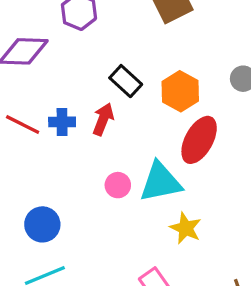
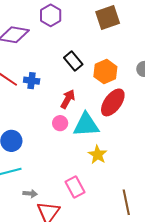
red arrow: (103, 119) -> (68, 99), moved

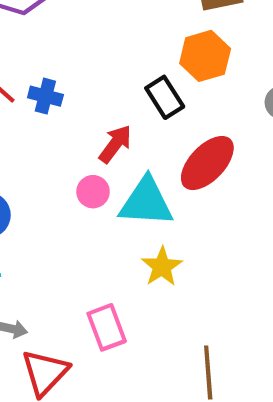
black rectangle: (73, 61) -> (165, 97), moved
orange hexagon: (105, 72) -> (205, 56), moved

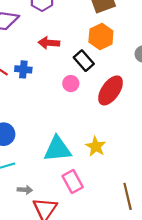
red arrow: (115, 144) -> (49, 43), moved, turned -114
pink circle: (93, 192) -> (71, 84), moved
cyan triangle: (146, 202) -> (57, 149), moved

